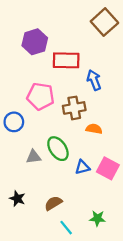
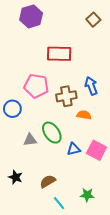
brown square: (104, 22) -> (93, 20), size x0.6
purple hexagon: (35, 42) -> (31, 16), moved
blue arrow: (94, 80) -> (91, 86), moved

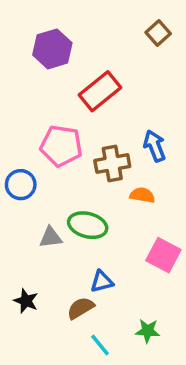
purple hexagon: (31, 16) -> (52, 49), moved
red rectangle: (59, 54) -> (100, 91), turned -40
green ellipse: (52, 133) -> (88, 225), turned -40
blue triangle: (74, 149) -> (102, 282), moved

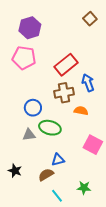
red rectangle: (100, 91) -> (66, 65), moved
pink pentagon: (61, 146) -> (24, 58), moved
blue circle: (21, 185) -> (33, 108), moved

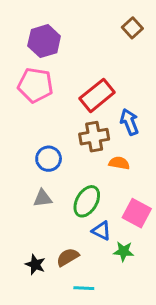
green ellipse: (50, 128) -> (87, 201), moved, turned -75
blue triangle: (58, 160) -> (101, 231), moved, turned 40
black star: (15, 171) -> (35, 265), moved
green star: (84, 188) -> (124, 251), moved
cyan line: (57, 196) -> (84, 288), turned -48

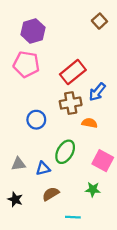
blue arrow: (129, 122) -> (97, 92), turned -120
gray triangle: (43, 198) -> (19, 164), moved
blue triangle: (101, 231) -> (43, 168), moved, turned -40
black star: (35, 265) -> (15, 199), moved
cyan line: (84, 288) -> (73, 217), moved

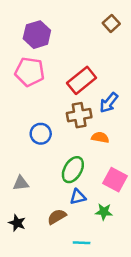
blue triangle: (43, 168) -> (78, 197), moved

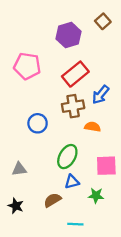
purple hexagon: (37, 35) -> (68, 35), moved
pink square: (115, 180) -> (106, 166), turned -30

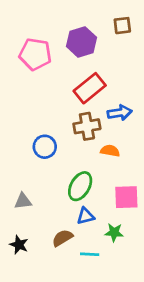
brown square: (103, 21) -> (122, 26), turned 35
pink pentagon: (27, 66) -> (35, 54), moved
blue arrow: (101, 95) -> (120, 113), turned -138
cyan line: (75, 224) -> (90, 254), moved

